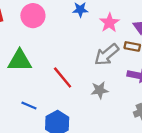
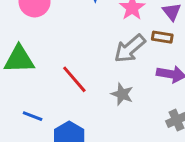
gray star: (100, 90) -> (122, 94), turned 30

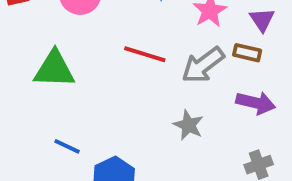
red line: (74, 79) -> (145, 54), moved, turned -36

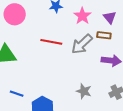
gray star: (188, 125) -> (84, 91), moved

